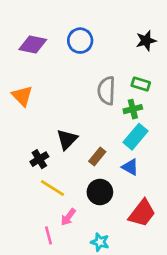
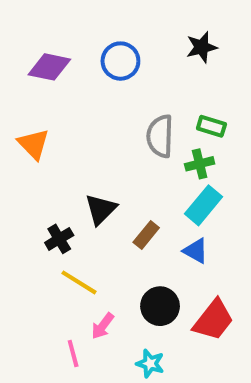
black star: (146, 41) -> (202, 47), moved
black circle: (100, 192) -> (160, 306), moved

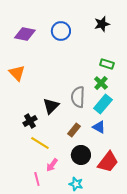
gray semicircle: (160, 136) -> (78, 97), moved
green cross: (200, 164) -> (101, 83), turned -32
brown rectangle: (146, 235) -> (74, 130), moved

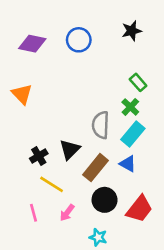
green rectangle: (107, 64) -> (138, 82), turned 32
black triangle: (51, 106) -> (70, 150), moved
brown rectangle: (74, 130) -> (95, 168), size x1.5
pink line: (37, 179) -> (34, 213), moved

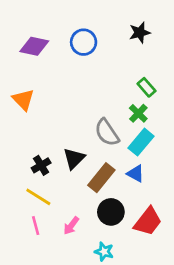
gray semicircle: (101, 125) -> (107, 132), turned -36
yellow line: (52, 184) -> (38, 197), moved

